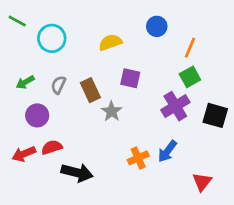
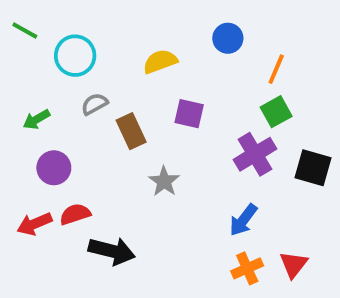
gray semicircle: (58, 85) -> (94, 104), moved, turned 36
gray star: (112, 111) -> (164, 181), moved
orange cross: (138, 158) -> (247, 268), moved

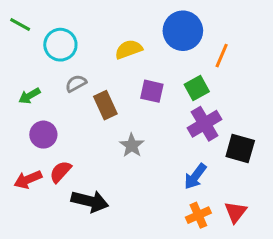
blue circle: (228, 38) -> (183, 31), size x1.6
green square: (276, 112) -> (197, 88), moved
black square: (313, 168) -> (240, 149), moved
red semicircle: (75, 214) -> (60, 172), turned -30

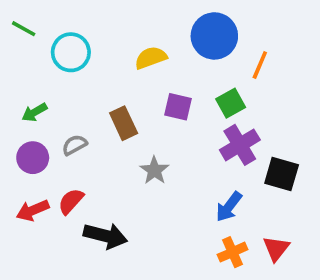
gray semicircle: (76, 83) -> (74, 145), moved
purple circle: (43, 135) -> (33, 158), moved

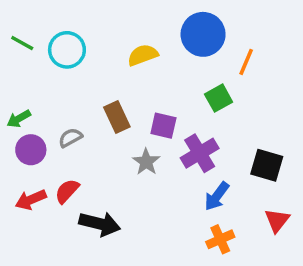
green line: (24, 29) -> (22, 43), moved
purple square: (178, 107) -> (163, 126), moved
green arrow: (35, 112) -> (19, 119), moved
purple cross: (240, 145) -> (200, 153), moved
red triangle: (276, 248) -> (277, 220), moved

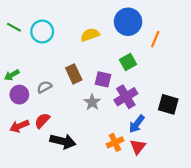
green square: (219, 98) -> (128, 62), moved
red triangle: (277, 220) -> (138, 147), moved
orange cross: (220, 239) -> (115, 142), moved

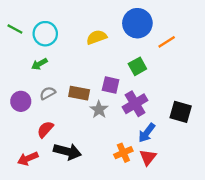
orange line: (155, 39) -> (167, 42), turned 35
brown rectangle: (74, 74) -> (79, 93), moved, turned -54
green arrow: (12, 75) -> (39, 64), moved
red arrow: (19, 126) -> (28, 158), moved

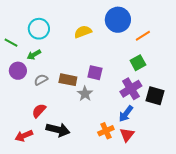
green line: (15, 29) -> (11, 43), moved
green square: (137, 66) -> (138, 63), moved
purple circle: (21, 101) -> (18, 71), moved
purple cross: (135, 104) -> (131, 89), moved

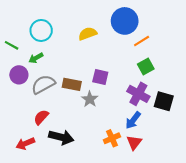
orange line: (143, 36) -> (142, 41), moved
gray semicircle: (41, 80) -> (43, 84), size x1.6
purple cross: (131, 89) -> (138, 94), turned -30

